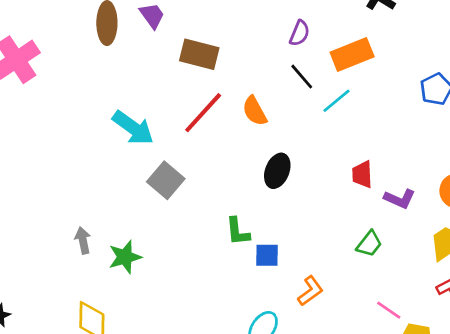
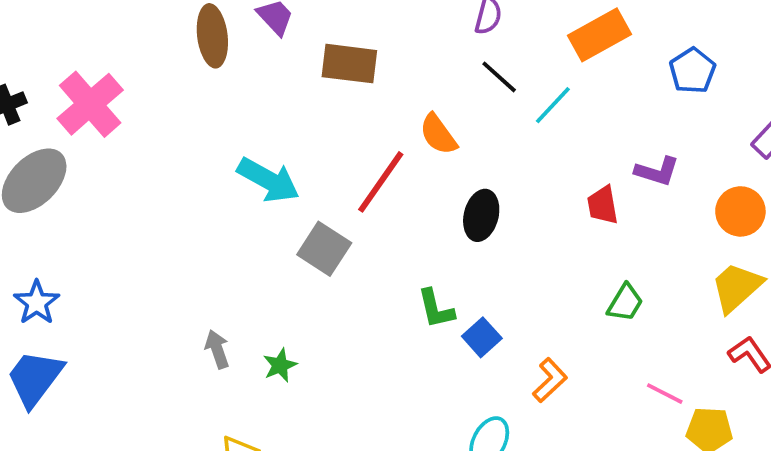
orange rectangle: (352, 55) -> (600, 35), moved
red line: (203, 113) -> (381, 182), moved
purple L-shape: (400, 199) -> (657, 171), moved
blue square: (267, 255) -> (482, 337), turned -35
green star: (125, 257) -> (280, 365), size x0.7

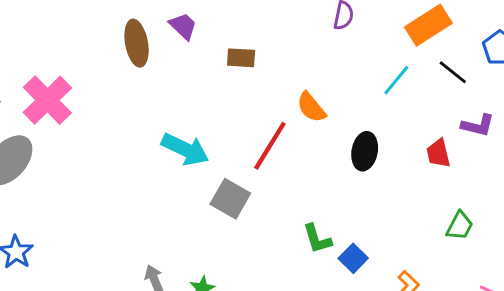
brown rectangle: (349, 64) -> (241, 58), size x0.7
black line: (499, 77) -> (453, 72), moved
black ellipse: (481, 215) -> (365, 151), moved

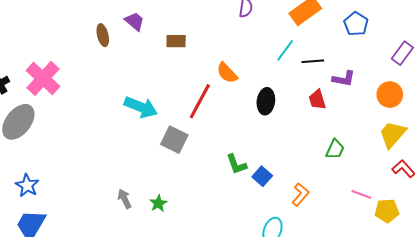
brown ellipse: (137, 43) -> (103, 35), size x0.7
black line: (453, 72) -> (313, 61), moved, turned -40

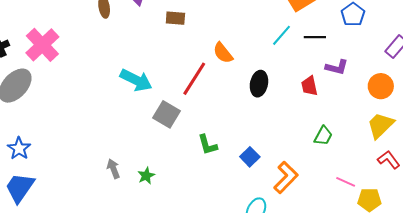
black line: (313, 61) -> (315, 37), moved
green L-shape: (236, 164) -> (208, 145), moved
orange L-shape: (300, 195) -> (286, 177), size x1.4

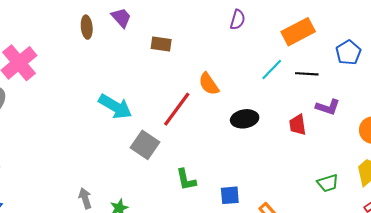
black ellipse: (259, 84) -> (245, 119), turned 65
green trapezoid: (323, 136) -> (328, 183), moved, turned 40
blue square: (250, 157) -> (230, 195), turned 36

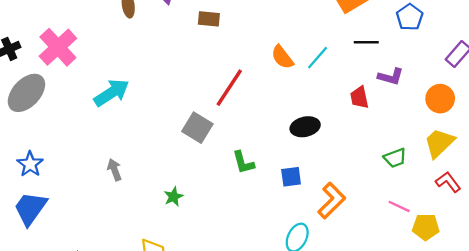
cyan line: (272, 69) -> (318, 58), moved
orange semicircle: (209, 84) -> (282, 57), moved
cyan arrow: (115, 107) -> (112, 93), moved, turned -60
black ellipse: (245, 119) -> (305, 127), moved
gray arrow: (85, 198) -> (115, 170), moved

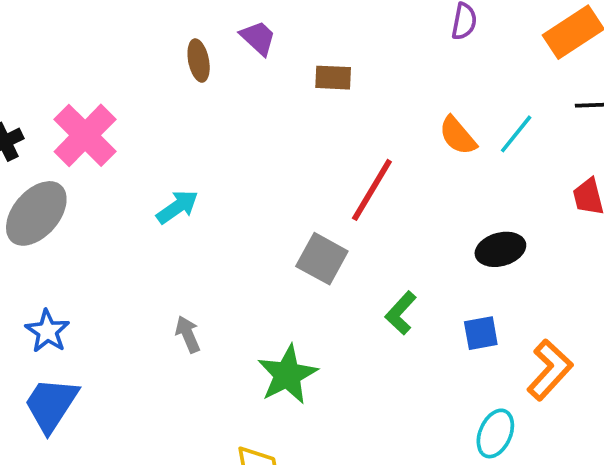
cyan arrow: (112, 93) -> (177, 207), size x0.7
green L-shape: (243, 162) -> (401, 313), turned 60
green star: (173, 197) -> (287, 375), size x1.8

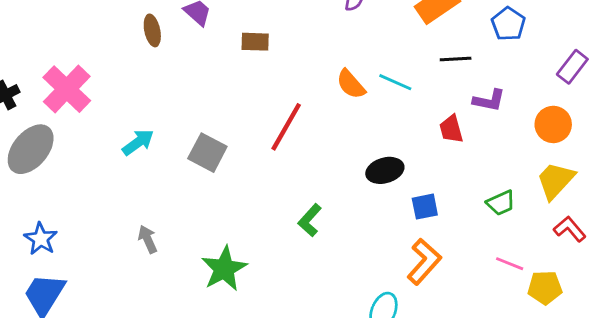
cyan line: (516, 134) -> (395, 82), turned 76
gray square: (322, 259) -> (207, 153), moved
blue square: (481, 333) -> (425, 207), moved

